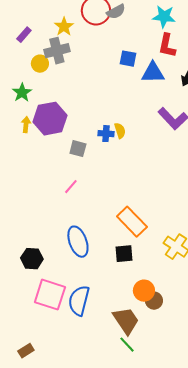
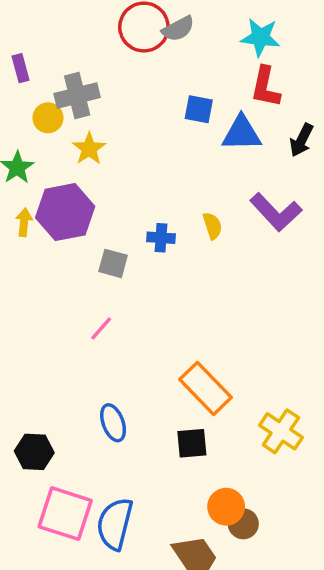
yellow star: (64, 27) -> (89, 149), moved
purple rectangle: (24, 35) -> (21, 68), turned -56
yellow semicircle: (120, 131) -> (212, 226), moved
blue ellipse: (78, 242) -> (113, 423), size x0.7

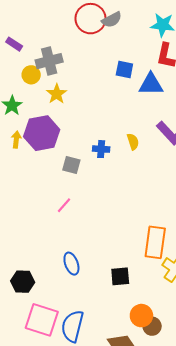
purple rectangle: (21, 68) -> (14, 44), turned -42
orange rectangle: (206, 388) -> (155, 242), moved, turned 52

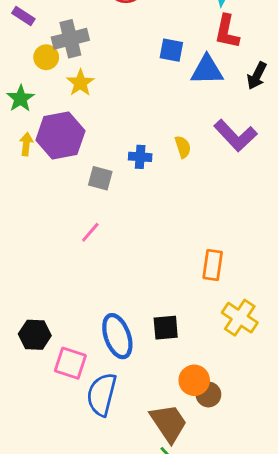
orange rectangle: (155, 242) -> (213, 265), moved, size x0.7
blue ellipse: (71, 264) -> (117, 336), moved, size x1.4
pink square: (42, 320) -> (70, 363), moved, size x0.7

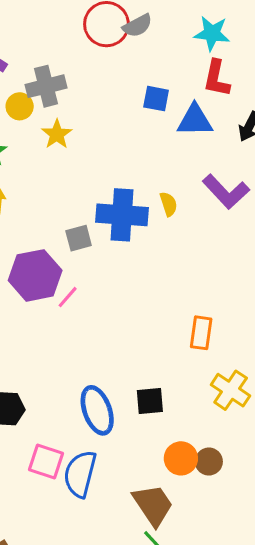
purple hexagon: (60, 135) -> (35, 275), moved
blue cross: (140, 157) -> (122, 215), size x2.0
gray square: (100, 178) -> (79, 238), turned -30
pink square: (70, 363) -> (46, 462), moved
brown circle: (208, 394) -> (209, 462), moved

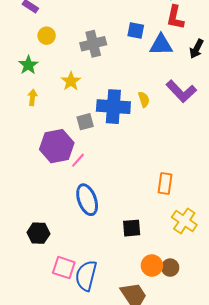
gray cross: (46, 86) -> (93, 44), moved
yellow star: (57, 134) -> (71, 81), moved
blue ellipse: (97, 410) -> (87, 200), moved

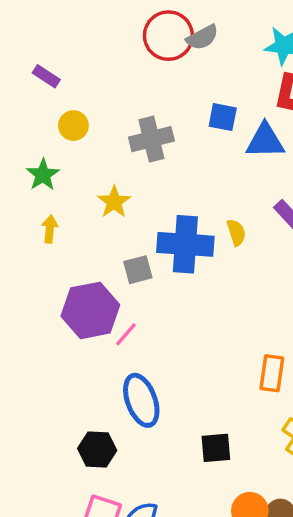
black hexagon: (38, 233) -> (97, 450), moved

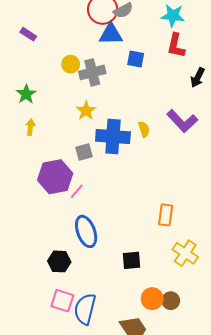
yellow circle: (73, 126) -> (71, 64), moved
blue triangle: (265, 141) -> (111, 34), moved
yellow star: (114, 202) -> (86, 111), moved

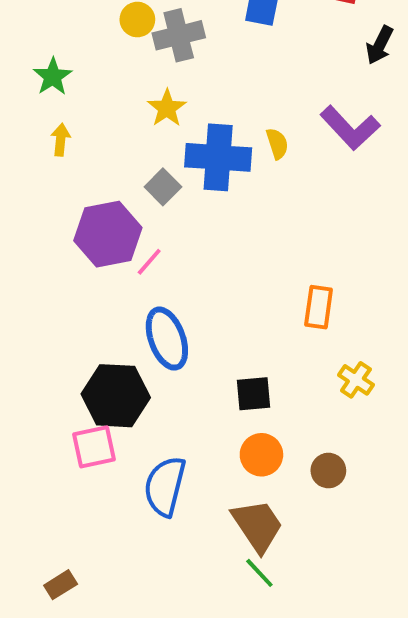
gray square: (84, 152) -> (163, 187), turned -30
yellow cross: (185, 253) -> (356, 380), size x0.7
black hexagon: (59, 261) -> (116, 396), size x1.5
orange circle: (152, 299) -> (261, 455), moved
pink square: (62, 301) -> (94, 447), moved, turned -30

